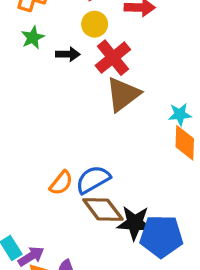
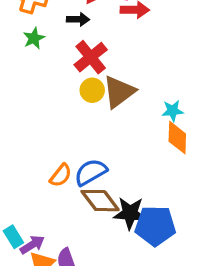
yellow circle: (95, 24) -> (92, 90), moved
black arrow: (68, 54) -> (78, 19), moved
red cross: (113, 58) -> (91, 57), moved

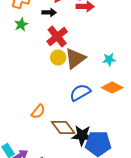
cyan star: (173, 111) -> (109, 60), moved
orange diamond: (177, 138) -> (112, 88), turned -65
blue semicircle: (91, 172) -> (80, 92), moved

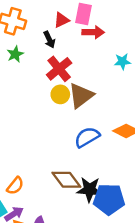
black arrow: (49, 12) -> (49, 40), turned 64
cyan star: (109, 60) -> (122, 61), moved
orange semicircle: (38, 112) -> (15, 186), moved

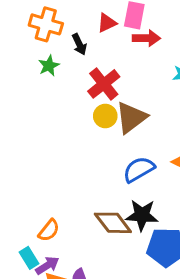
black arrow: (49, 40) -> (79, 44), moved
black star: (90, 189) -> (142, 215), moved

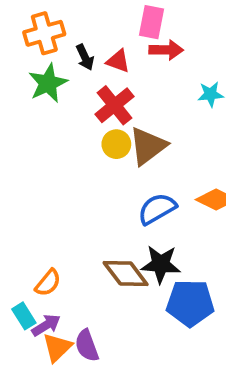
red triangle: (107, 23) -> (118, 61), moved, turned 45
orange cross: (46, 24) -> (44, 33), turned -32
green star: (49, 66) -> (48, 83), size x1.5

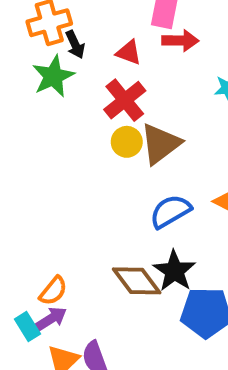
black arrow: (85, 57) -> (75, 45), moved
black star: (161, 264) -> (174, 271), turned 30
purple arrow: (46, 325) -> (51, 319), moved

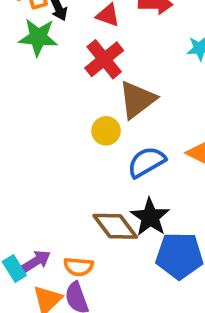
green star: (53, 76) -> (38, 37), turned 30
yellow circle: (127, 142) -> (106, 131), moved
orange semicircle: (53, 291) -> (79, 267), moved, turned 56

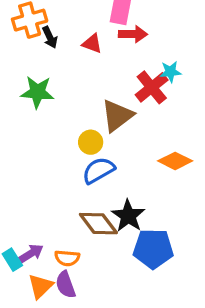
green star: (38, 37) -> (37, 92), moved
red cross: (104, 59) -> (152, 87), moved
blue semicircle: (146, 162) -> (98, 170), moved

